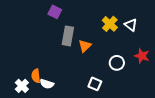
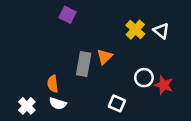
gray rectangle: (68, 36) -> (84, 64), moved
red star: (142, 56) -> (164, 85), moved
orange semicircle: (36, 76) -> (53, 84), moved

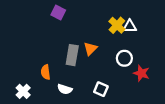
white triangle: (161, 31) -> (130, 26), moved, turned -40
white circle: (144, 78) -> (124, 58), moved
white semicircle: (58, 103) -> (65, 89), moved

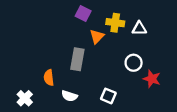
purple square: (58, 12) -> (83, 14), moved
yellow cross: (117, 25) -> (115, 23), moved, turned -35
orange triangle: (90, 49) -> (97, 36), moved

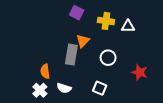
orange triangle: (97, 36) -> (83, 41), moved
white circle: (134, 63) -> (108, 58), moved
white cross: (25, 98) -> (40, 90), moved

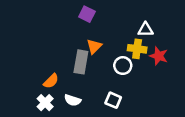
yellow cross: (106, 21) -> (137, 49), moved
orange semicircle: (45, 71) -> (51, 81), turned -128
red star: (140, 72) -> (159, 56), moved

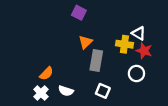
white triangle: (145, 30) -> (139, 33), moved, turned 32
gray rectangle: (81, 62) -> (96, 60), moved
white circle: (123, 66) -> (136, 73), moved

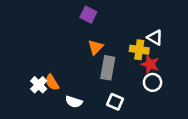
red star: (144, 51) -> (150, 64), moved
orange semicircle: (46, 73) -> (52, 82), turned 104
white cross: (41, 93) -> (39, 85), moved

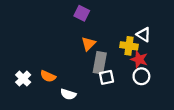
orange semicircle: (52, 82) -> (48, 76), turned -35
white cross: (39, 85) -> (23, 79), moved
white square: (115, 102) -> (106, 77), moved, turned -35

